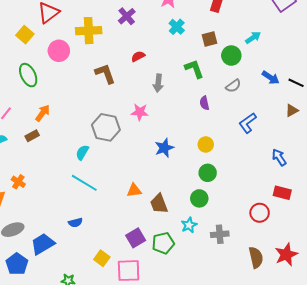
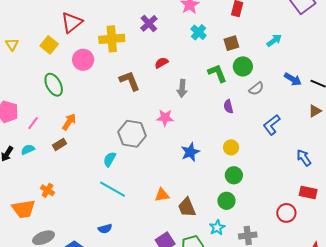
green circle: (231, 56) -> (243, 66), moved

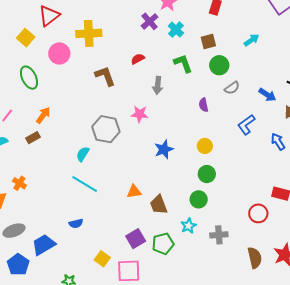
purple cross: (149, 23) -> (150, 21), moved
green L-shape: (217, 73) -> (183, 63), moved
blue arrow: (293, 79) -> (267, 95), moved
blue arrow: (304, 158) -> (278, 142), moved

